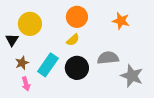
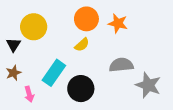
orange star: (121, 21) -> (118, 23), moved
brown star: (22, 63) -> (13, 73), moved
black circle: (77, 68) -> (81, 89), moved

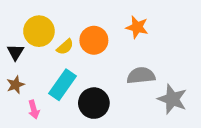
orange circle: (86, 19) -> (94, 40), moved
yellow semicircle: (82, 45) -> (65, 47), moved

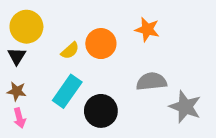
yellow circle: (39, 31) -> (26, 27), moved
brown star: (15, 85) -> (17, 91), turned 30
pink arrow: (34, 110) -> (19, 118), moved

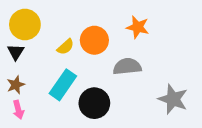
gray semicircle: (151, 81) -> (127, 66), moved
brown star: (17, 91) -> (16, 85), turned -30

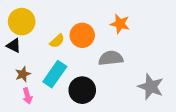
black triangle: (16, 52) -> (14, 46), turned -35
brown star: (16, 85) -> (23, 74), moved
pink arrow: (18, 110) -> (27, 96), moved

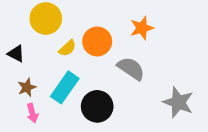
yellow circle: (22, 22) -> (46, 19), moved
orange star: (120, 24) -> (142, 28), turned -30
gray semicircle: (111, 58) -> (131, 69), turned 40

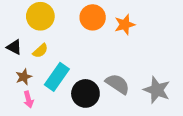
orange circle: (97, 41) -> (93, 17), moved
yellow semicircle: (67, 48) -> (40, 51), moved
gray semicircle: (131, 69) -> (118, 84), moved

